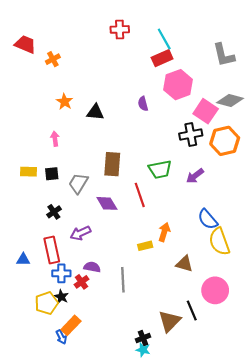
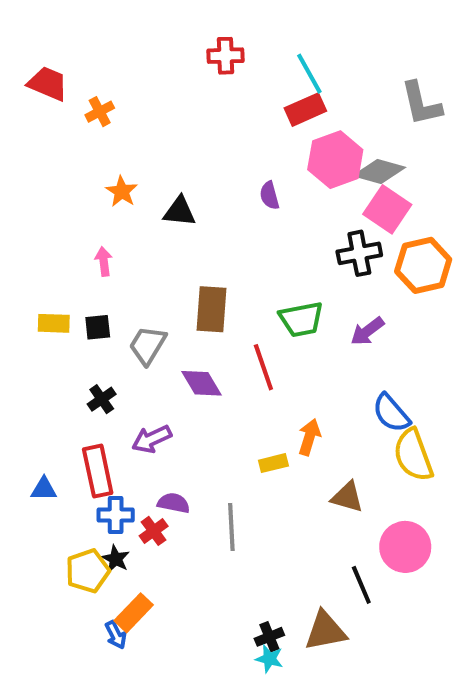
gray diamond: (230, 101) -> (379, 171), moved
brown triangle: (170, 321) -> (325, 631), moved, turned 35

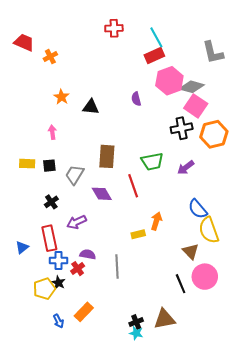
blue triangle: (44, 489) -> (22, 247), turned -40
brown triangle: (347, 497) -> (191, 251), moved, turned 30
black line: (361, 585) -> (181, 284), moved
orange rectangle: (134, 613) -> (84, 312), moved

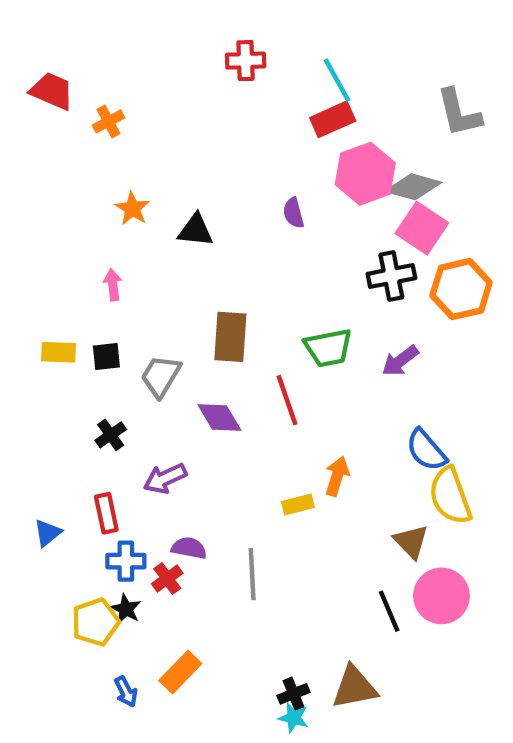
red rectangle: (49, 238) -> (106, 513), size x0.7

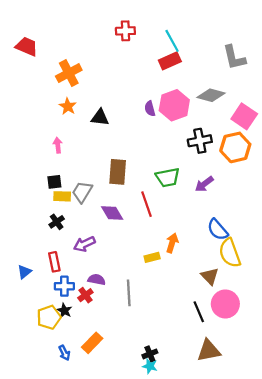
orange cross: (108, 121) -> (69, 73), moved, size x1.6
pink hexagon: (365, 174) -> (174, 105), moved
pink square: (422, 228) -> (244, 116), moved
yellow rectangle: (58, 352) -> (62, 196), moved
brown triangle: (354, 687) -> (209, 351), moved

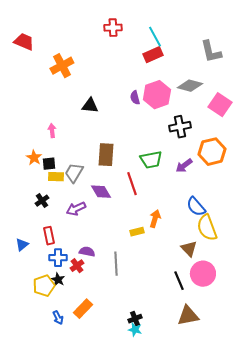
orange star: (68, 106) -> (34, 158), moved
orange hexagon: (235, 147) -> (212, 152), moved
black cross: (57, 222) -> (42, 201), moved
purple arrow: (84, 244) -> (76, 209), moved

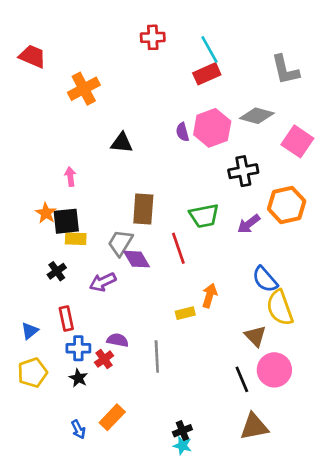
black square: (49, 164) -> (66, 221), size x1.5
gray trapezoid: (74, 173) -> (120, 243), moved
yellow pentagon: (44, 286) -> (32, 373), moved

